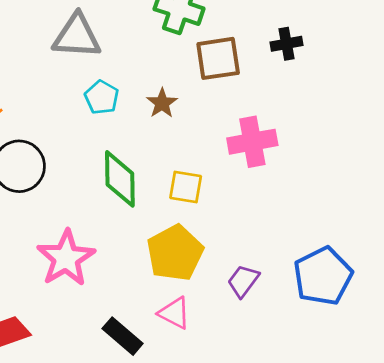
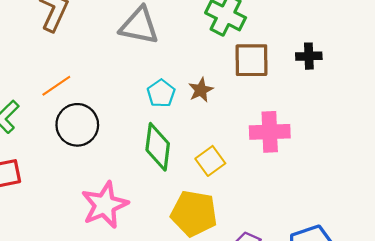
cyan pentagon: (102, 97) -> (161, 93), moved
yellow square: (186, 187) -> (210, 161), turned 36
yellow pentagon: (175, 253) -> (194, 213), turned 30

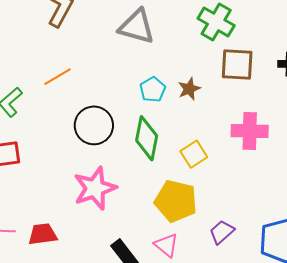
black circle: (77, 125) -> (94, 125), moved

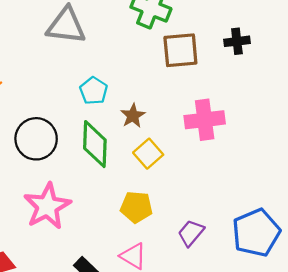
brown star: (189, 89) -> (133, 116), moved
yellow pentagon: (176, 201) -> (136, 207), size x0.7

